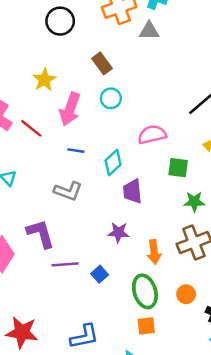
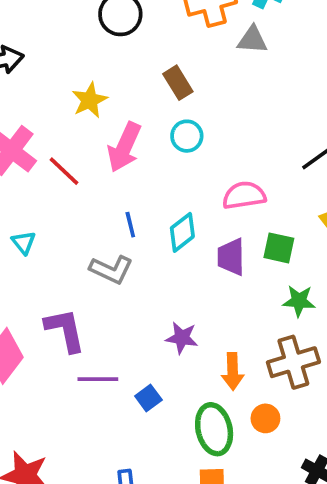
blue line: (76, 151) -> (130, 225), moved, turned 63
purple trapezoid: (132, 191) -> (231, 257), moved
orange circle: (186, 294) -> (265, 418), moved

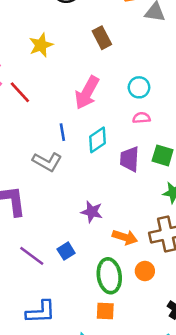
cyan circle: (187, 136) -> (139, 87), moved
pink arrow: (124, 147) -> (87, 93), moved
pink semicircle: (244, 195) -> (141, 118), size x0.6
orange arrow: (233, 371) -> (125, 237), turned -75
purple line: (98, 379) -> (32, 256), moved, turned 32

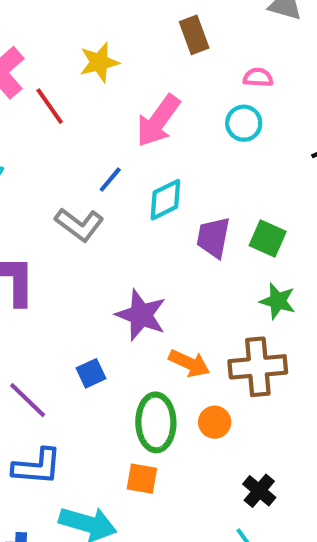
yellow star: (41, 45) -> (99, 62), moved
pink semicircle: (141, 118) -> (258, 77), moved
blue line: (62, 132) -> (110, 180), turned 42
purple star: (92, 212) -> (141, 315), size x1.4
purple line: (32, 256) -> (28, 400), moved

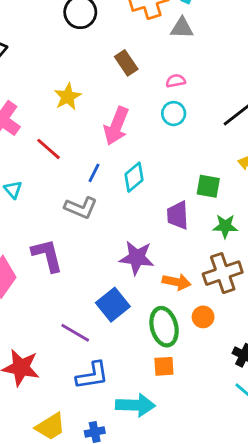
red line: (50, 106) -> (48, 149), moved
purple trapezoid: (213, 237) -> (178, 215), moved
blue square: (91, 373) -> (113, 305), size x1.6

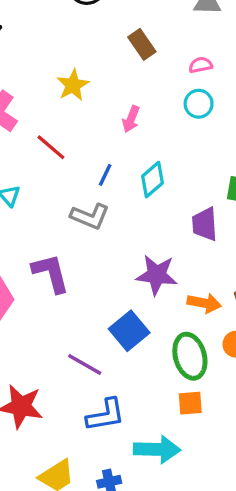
pink arrow: (116, 126) -> (131, 119), size x0.6

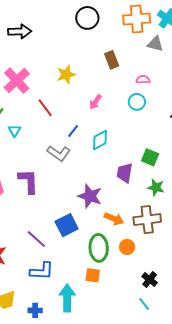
cyan arrow: (157, 449) -> (67, 298), turned -104

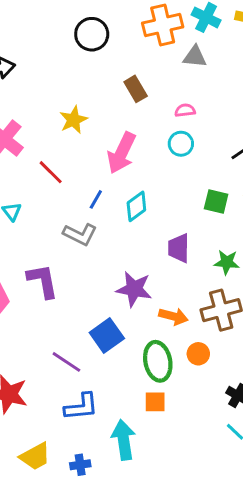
pink arrow: (95, 102) -> (122, 153), size x1.8
green square: (150, 157) -> (216, 201), moved

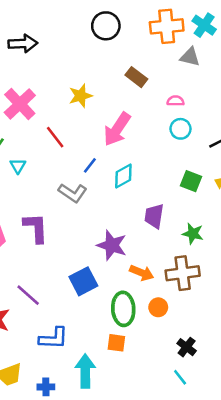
brown rectangle: (136, 89) -> (136, 77), turned -30
cyan circle: (181, 144) -> (180, 129), moved
purple line: (66, 362) -> (28, 295), moved

